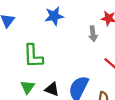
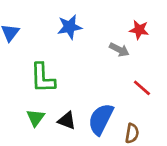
gray arrow: (93, 34) -> (119, 50), turned -56

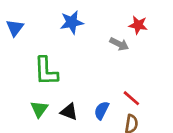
red line: (142, 88) -> (131, 98), moved
blue semicircle: (101, 119) -> (102, 110), size x0.6

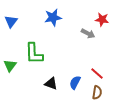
green triangle: (39, 109) -> (10, 66), moved

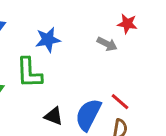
blue star: (53, 18) -> (48, 40), moved
blue semicircle: (75, 83) -> (88, 115), size x1.6

